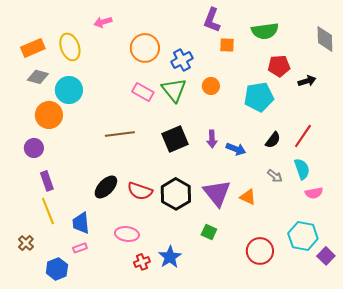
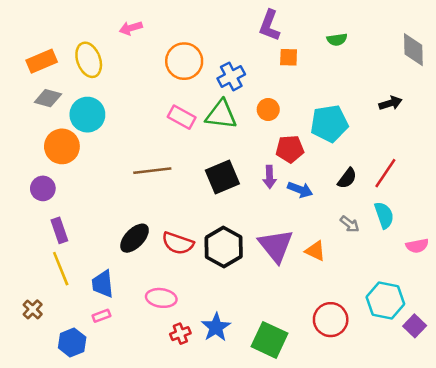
green semicircle: (265, 31) -> (337, 39), size x0.6
red pentagon: (279, 66) -> (290, 149), moved
green triangle: (174, 90) -> (221, 115), turned -44
pink semicircle: (314, 193) -> (417, 246), moved
green square: (209, 232) -> (269, 340), moved, size x1.8

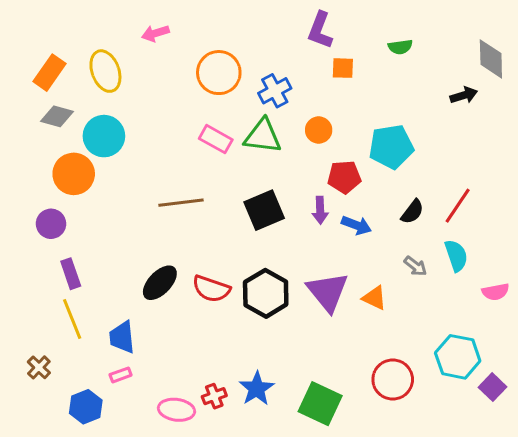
orange rectangle: (42, 61) -> (49, 73), turned -32
black arrow: (390, 103) -> (464, 95), moved
pink ellipse: (161, 298) -> (176, 410), moved

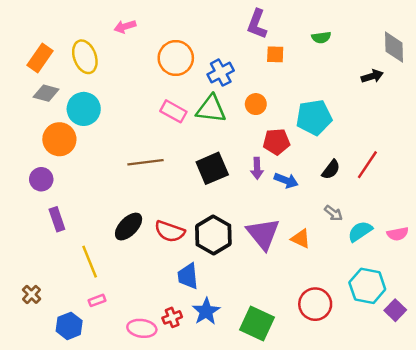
cyan semicircle: (456, 256) -> (360, 231), moved, turned -105
yellow line: (72, 319) -> (90, 262), moved
blue trapezoid: (122, 337) -> (188, 276), moved

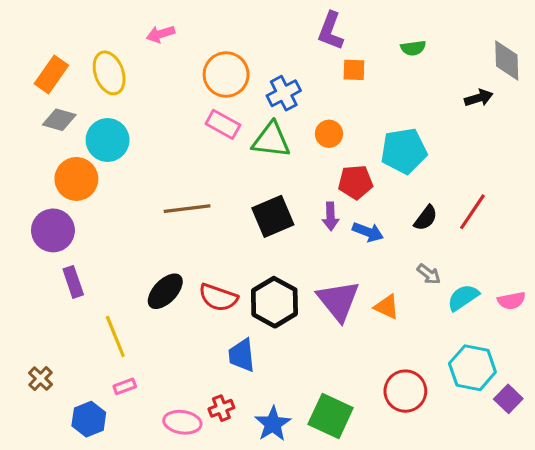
pink rectangle: (173, 111) -> (223, 124), moved
purple circle: (41, 179) -> (53, 230), size x1.4
blue star: (206, 311) -> (273, 424), moved

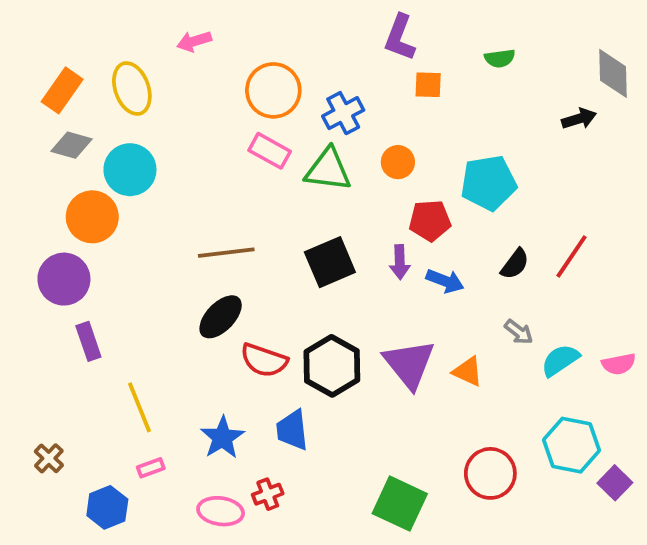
black ellipse: (165, 291) -> (221, 317), moved
blue star: (273, 424) -> (222, 438), moved

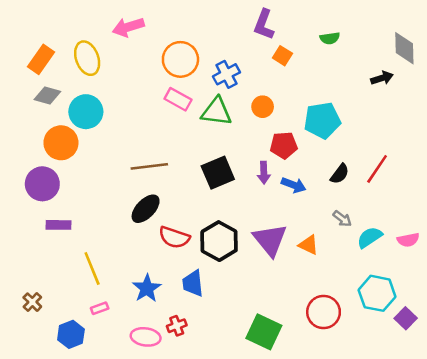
pink arrow: (194, 41) -> (128, 27), size x1.4
orange square: (428, 85) -> (282, 56), turned 30
purple rectangle: (88, 341) -> (58, 225), turned -70

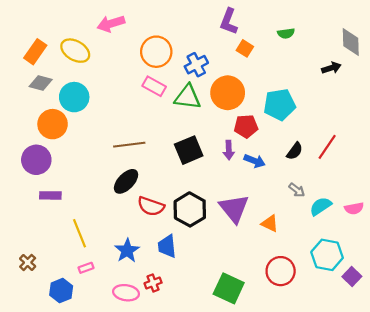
yellow ellipse: (87, 58) -> (75, 51), turned -40
orange circle: (263, 107) -> (228, 93), size x1.8
orange triangle: (309, 245) -> (270, 224), moved

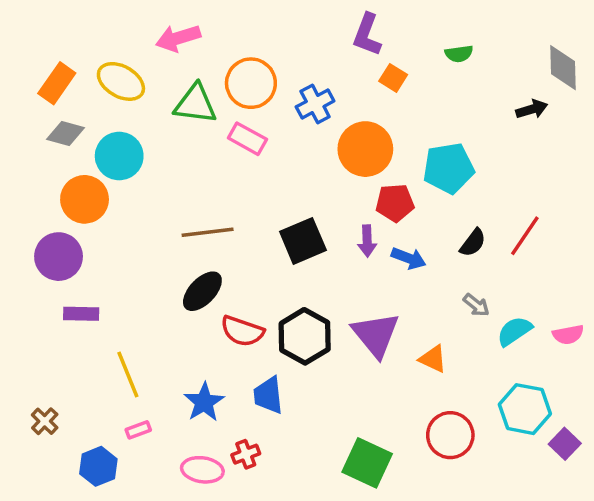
green triangle: (188, 97) -> (195, 104), moved

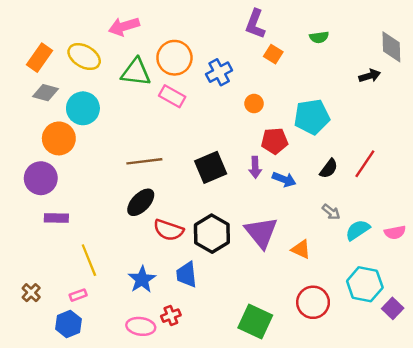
orange circle: (365, 149) -> (254, 104), size x0.5
pink rectangle: (138, 430) -> (78, 295), moved

